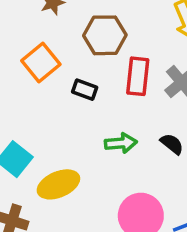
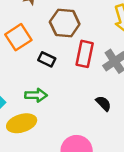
green arrow: (121, 143) -> (36, 95), moved

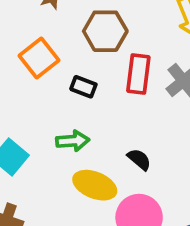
black semicircle: (103, 103) -> (139, 159), moved
yellow ellipse: (22, 123) -> (95, 185), moved, turned 44

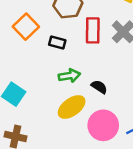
green arrow: (73, 141) -> (69, 76), moved
yellow ellipse: (95, 185) -> (72, 107), turned -52

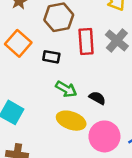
green arrow: (69, 76) -> (66, 89), turned 45
yellow ellipse: (72, 107) -> (71, 121), turned 60

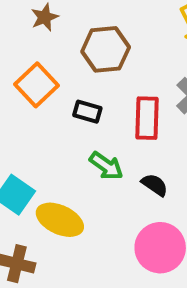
red rectangle: (86, 42) -> (147, 118), moved
yellow ellipse: (71, 121) -> (60, 220), moved

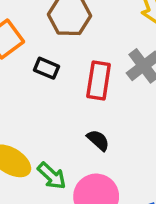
green arrow: (106, 166) -> (52, 176), moved

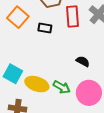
red rectangle: (99, 80) -> (73, 16), moved

